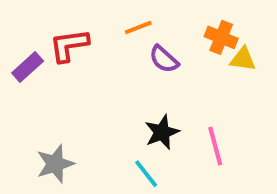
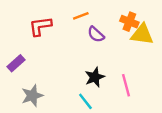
yellow triangle: (243, 59) -> (142, 34), size x1.5
purple rectangle: (28, 67) -> (16, 63), moved

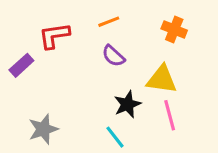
purple semicircle: (96, 34) -> (113, 56), moved
yellow triangle: (142, 34) -> (162, 79), moved
purple rectangle: (16, 63) -> (21, 65), moved

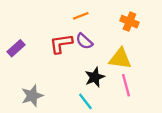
red L-shape: (54, 36) -> (61, 44), moved

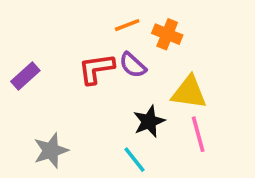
orange cross: (129, 22) -> (167, 34), moved

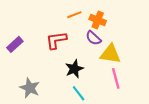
purple semicircle: (133, 65) -> (93, 38), moved
black star: (149, 121) -> (74, 69), moved
gray star: (51, 151) -> (30, 88), turned -30

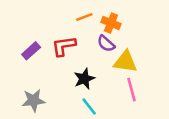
purple rectangle: (15, 44) -> (31, 51), moved
gray star: (30, 88) -> (33, 100), turned -30

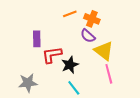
red L-shape: (64, 46) -> (52, 55), moved
purple rectangle: (31, 51) -> (37, 39), moved, turned -49
yellow triangle: (125, 62) -> (104, 51), turned 30

